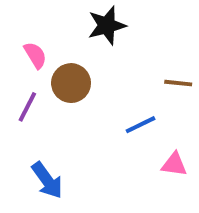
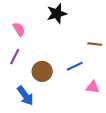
brown circle: (71, 83) -> (42, 71), moved

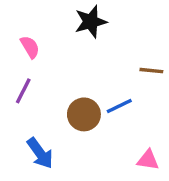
brown circle: (42, 71) -> (84, 114), moved
pink triangle: (93, 87) -> (148, 160), moved

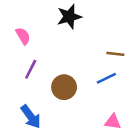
purple line: (23, 91) -> (31, 69), moved
blue line: (119, 106) -> (106, 78), moved

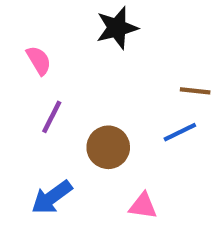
blue arrow: (31, 117) -> (52, 197), turned 90
pink triangle: (113, 122) -> (143, 206), moved

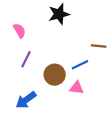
blue line: (180, 132) -> (80, 65), moved
pink triangle: (143, 206) -> (77, 88), moved

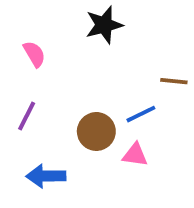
purple line: (26, 59) -> (27, 116), moved
blue arrow: (26, 100) -> (46, 176), turned 35

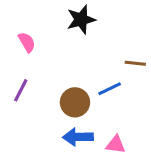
pink triangle: (135, 155) -> (116, 145), moved
blue arrow: (46, 176) -> (78, 137), moved

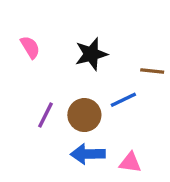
black star: (81, 20) -> (91, 54), moved
purple line: (21, 90) -> (45, 115), moved

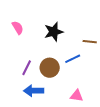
blue arrow: (88, 154) -> (34, 91), moved

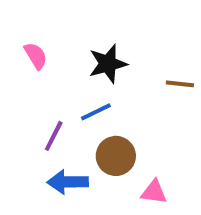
blue line: (73, 59) -> (96, 112), moved
brown circle: (50, 68) -> (116, 156), moved

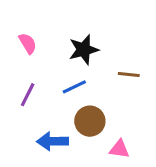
brown line: (180, 84) -> (129, 74), moved
purple line: (54, 136) -> (28, 95), moved

